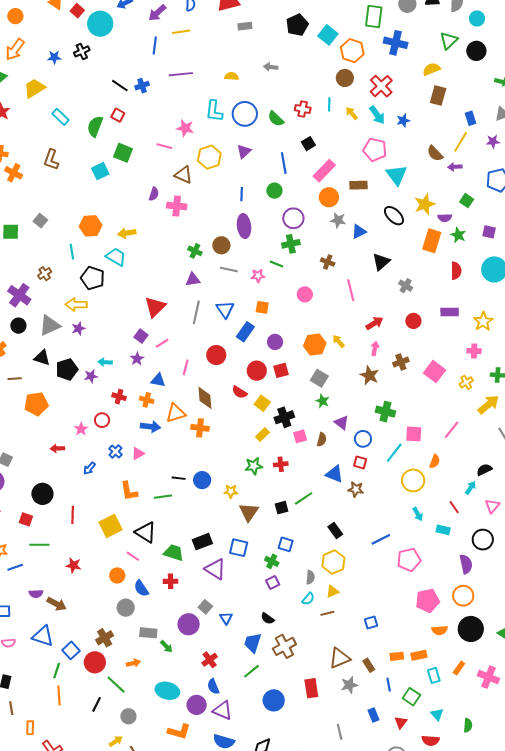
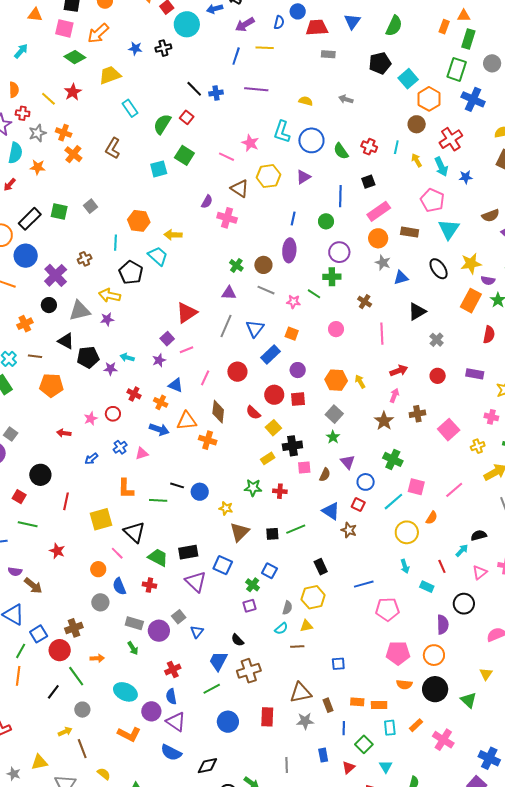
brown semicircle: (435, 153) -> (491, 216), turned -78
gray rectangle: (148, 633) -> (134, 623), moved

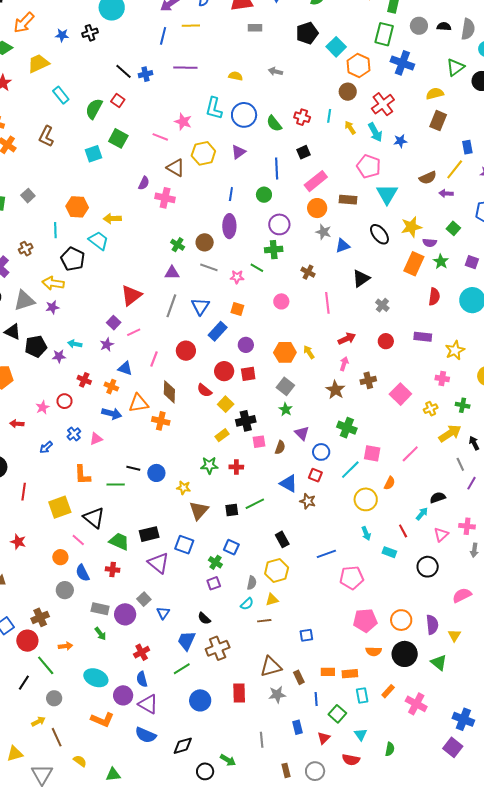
purple semicircle: (443, 624) -> (432, 625), moved

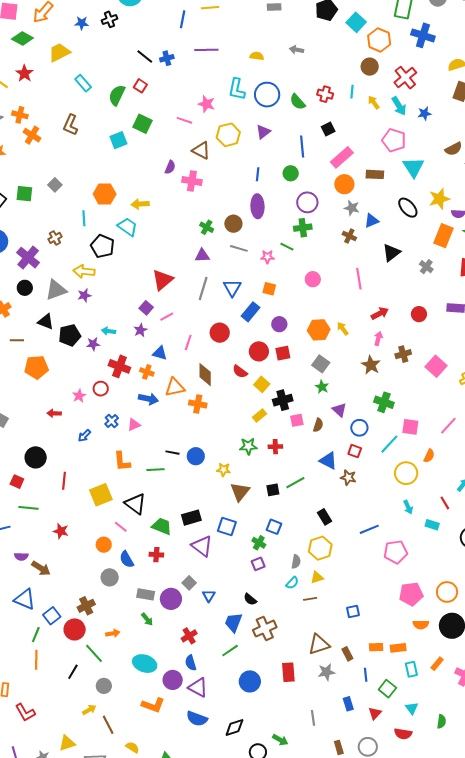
brown cross: (308, 272) -> (349, 236), moved
gray cross: (382, 305) -> (426, 267), moved
red cross: (84, 380) -> (119, 366), size x1.5

